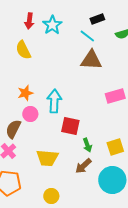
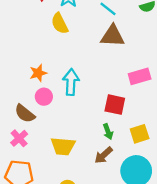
yellow semicircle: (23, 50) -> (60, 23), moved
red square: (70, 126) -> (115, 105), moved
brown semicircle: (13, 129) -> (25, 114), turned -78

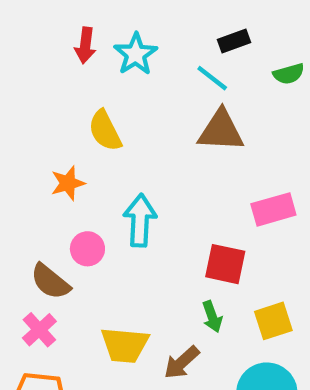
yellow semicircle: (60, 23) -> (105, 131), moved
orange star: (38, 73) -> (68, 183), moved
brown arrow: (104, 155) -> (182, 363), moved

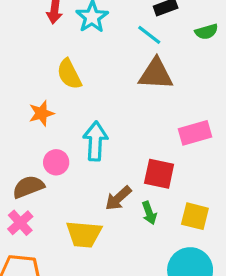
brown semicircle: (50, 282) -> (28, 187), turned 120
yellow square: (273, 321) -> (195, 216), turned 32
brown arrow: (182, 363) -> (118, 198), moved

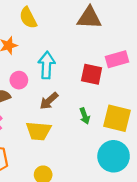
red square: (159, 174) -> (92, 74), moved
brown arrow: (118, 198) -> (49, 101), moved
yellow square: (195, 216) -> (117, 118), size x1.4

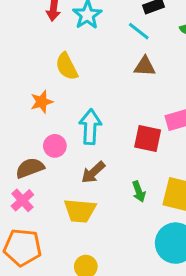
brown triangle: (89, 18) -> (145, 66), size x0.7

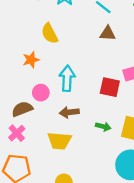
brown arrow: (93, 172) -> (69, 112), turned 36
green arrow: (139, 192) -> (103, 127), turned -56

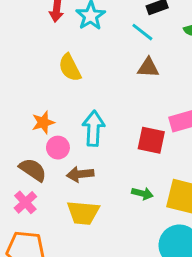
orange star: (31, 60) -> (43, 122), moved
brown semicircle: (22, 109) -> (33, 170), turned 55
brown arrow: (69, 112) -> (80, 174), moved

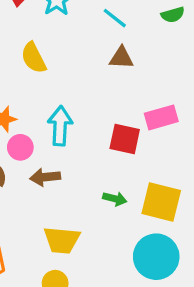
yellow trapezoid: (83, 213) -> (62, 240), moved

